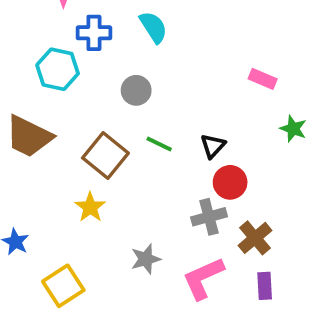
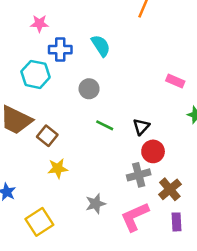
brown square: (105, 155) -> (47, 136), moved, size x0.7
yellow star: (90, 207) -> (58, 168), turned 30

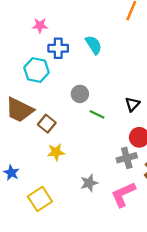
gray circle: (89, 89) -> (80, 94), moved
black triangle: (141, 127) -> (132, 104), moved

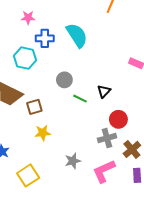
cyan semicircle: (94, 45) -> (77, 35), size x1.4
black triangle: (132, 104) -> (104, 91), moved
brown square: (47, 124) -> (34, 107), turned 35

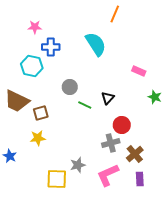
cyan semicircle: (77, 35) -> (96, 44), moved
yellow star: (43, 133) -> (38, 138), moved
yellow square: (28, 175) -> (57, 179), moved, turned 35

